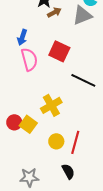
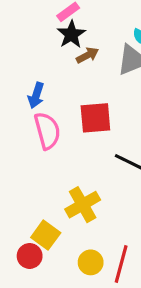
red square: (59, 51) -> (95, 118), turned -30
red circle: (14, 122) -> (30, 256), moved

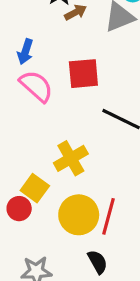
pink semicircle: (47, 131) -> (36, 86), turned -33
yellow circle: (91, 262) -> (79, 215), size x1.6

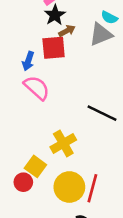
red square: (83, 74) -> (54, 48), moved

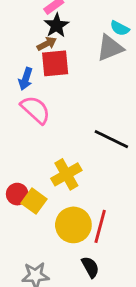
brown arrow: (67, 31) -> (47, 44), moved
red circle: (23, 182) -> (17, 194), moved

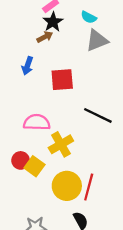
cyan semicircle: (120, 28) -> (89, 17), moved
red square: (55, 63) -> (62, 80), moved
pink semicircle: (35, 110) -> (37, 122), moved, turned -40

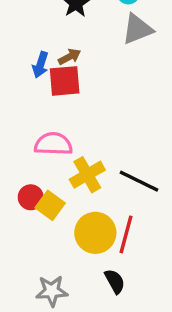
brown arrow: (45, 37) -> (69, 57), moved
red square: (62, 80) -> (65, 81), moved
black line: (98, 115) -> (139, 181), moved

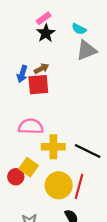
yellow cross: (87, 175) -> (53, 147), turned 30
red circle: (31, 197) -> (16, 177), moved

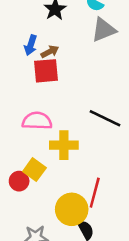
blue arrow: (22, 74) -> (31, 45), moved
black line: (88, 151) -> (105, 118), moved
yellow circle: (59, 185) -> (72, 209), moved

